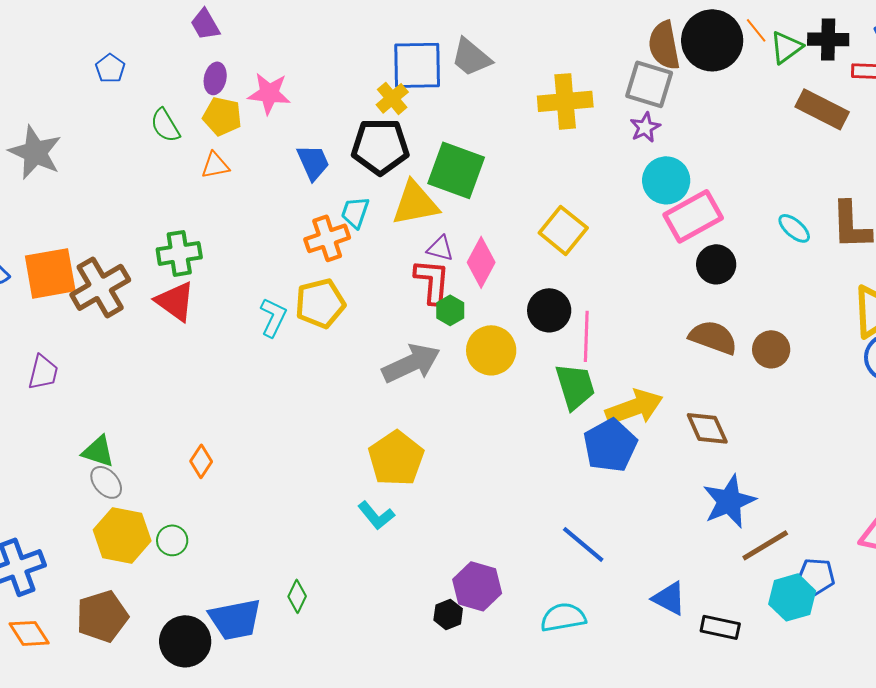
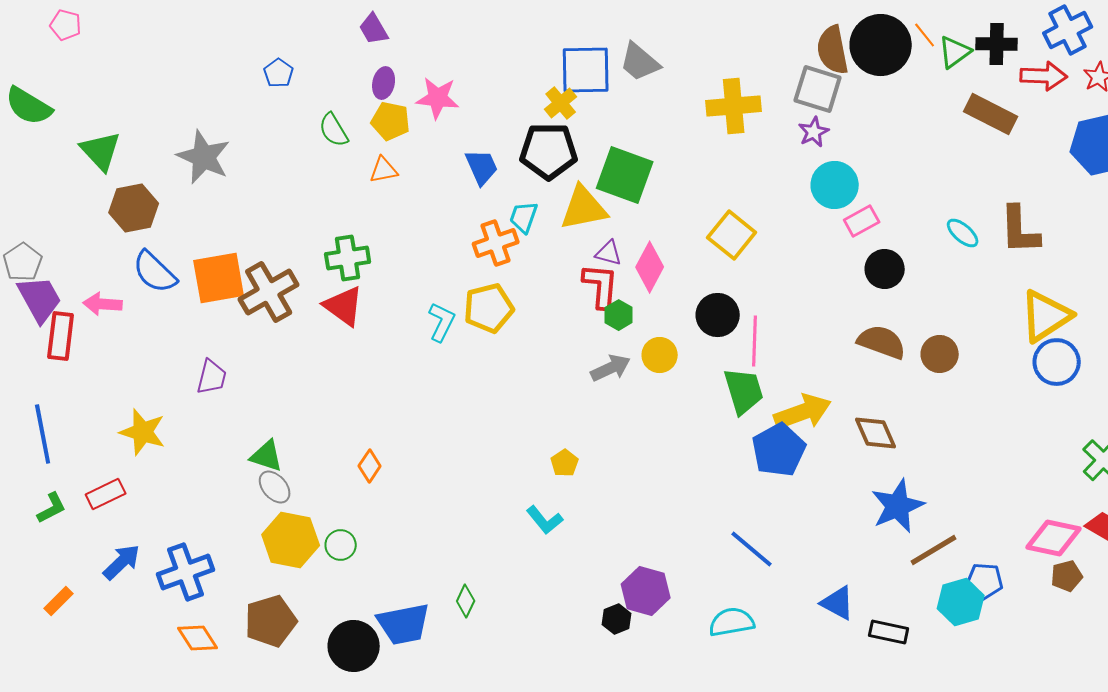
pink rectangle: (693, 216) -> (862, 221), size x0.6
yellow circle: (491, 350) -> (660, 355), size x0.7
gray arrow: (411, 363) -> (611, 368), moved, size x0.7
yellow pentagon: (396, 458) -> (565, 463), size x0.5

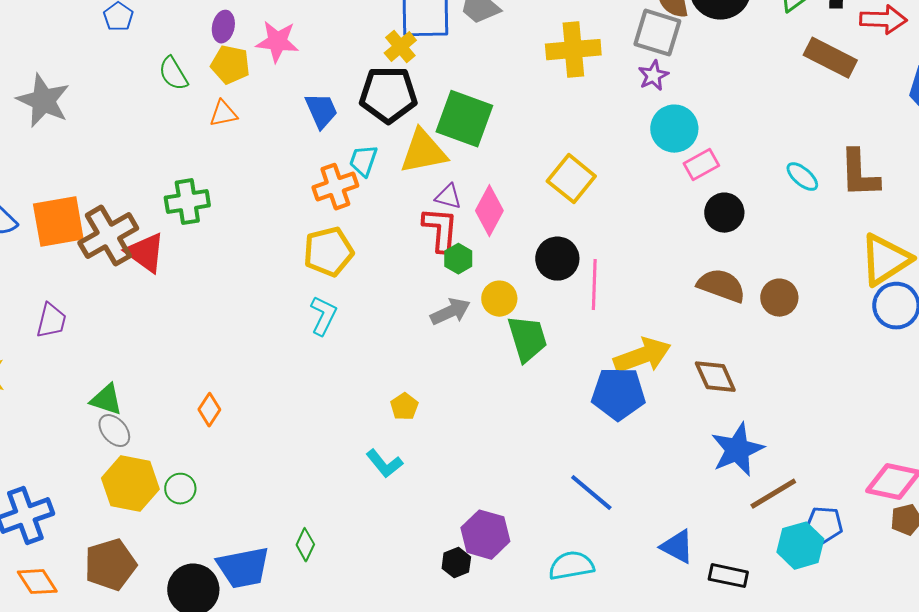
red triangle: (344, 306) -> (145, 253), moved
cyan L-shape: (442, 322) -> (323, 316), moved
green trapezoid: (744, 391) -> (527, 339), moved
blue pentagon: (779, 450) -> (618, 394), turned 30

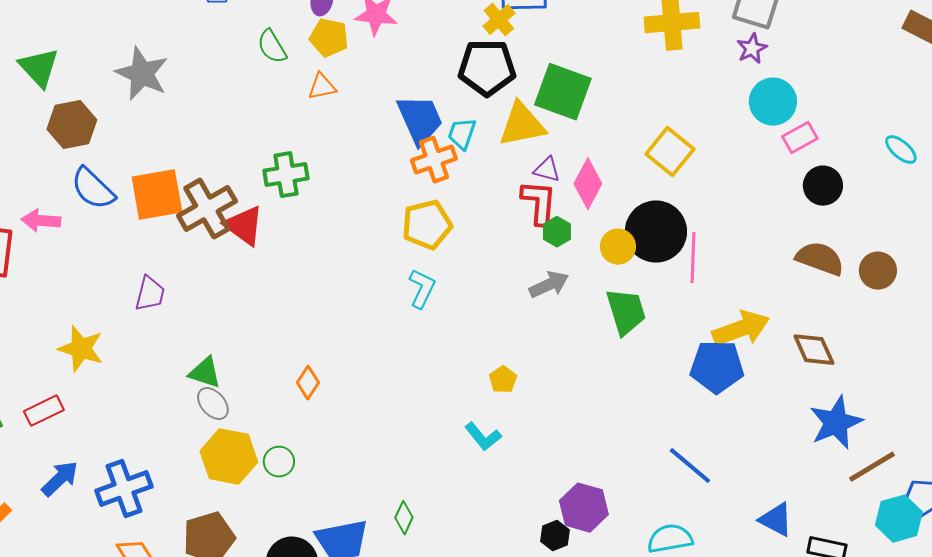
blue trapezoid: (321, 111) -> (420, 120), moved, size x1.4
black circle: (557, 259) -> (656, 232), size x1.4
yellow circle: (499, 299) -> (618, 247), moved

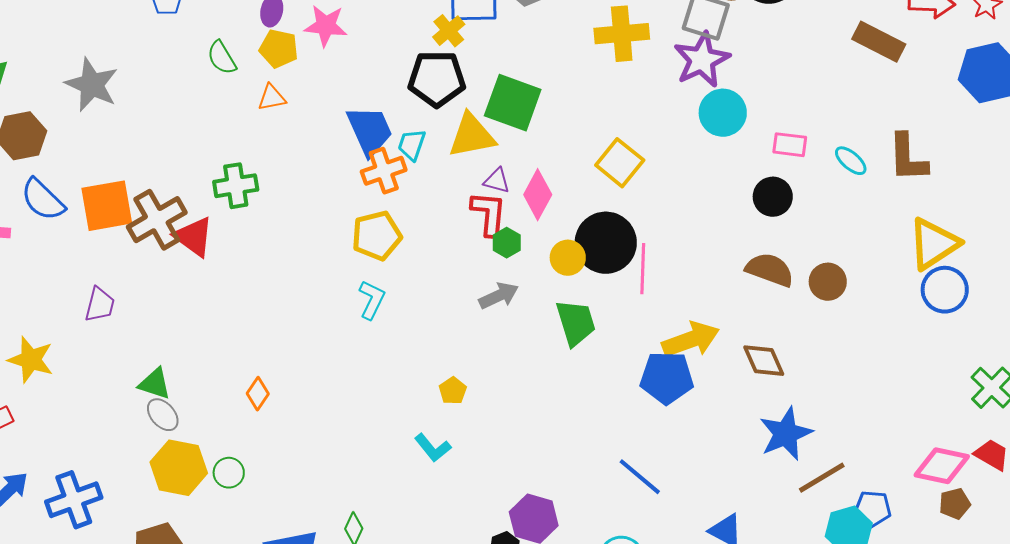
purple star: (752, 49) -> (702, 60), size x1.8
pink rectangle: (800, 138) -> (790, 145), moved, turned 36

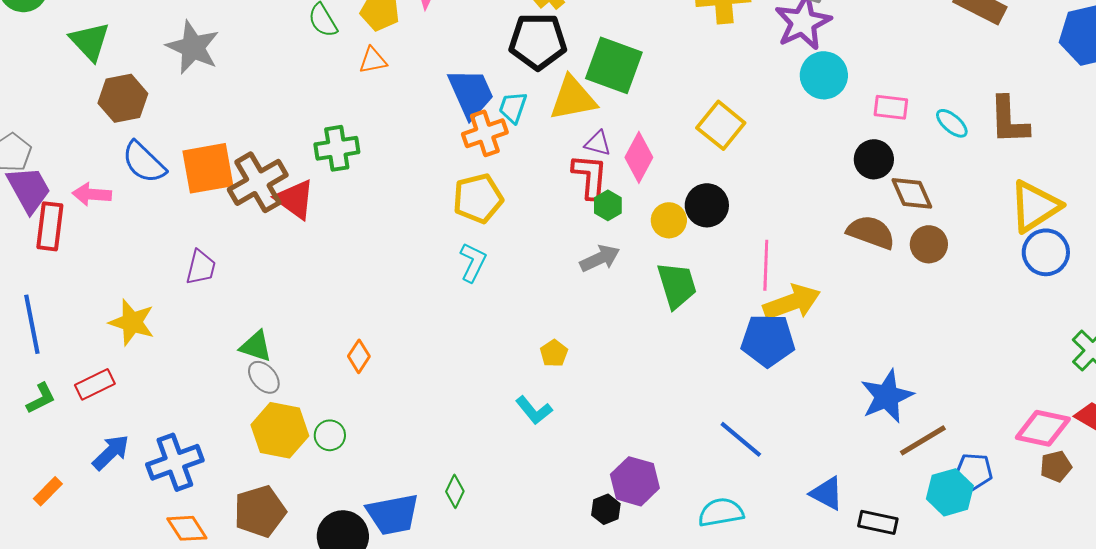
black circle: (606, 243) -> (707, 205), size x0.7
pink line: (643, 269) -> (766, 265), moved
brown diamond: (764, 361) -> (912, 193), moved

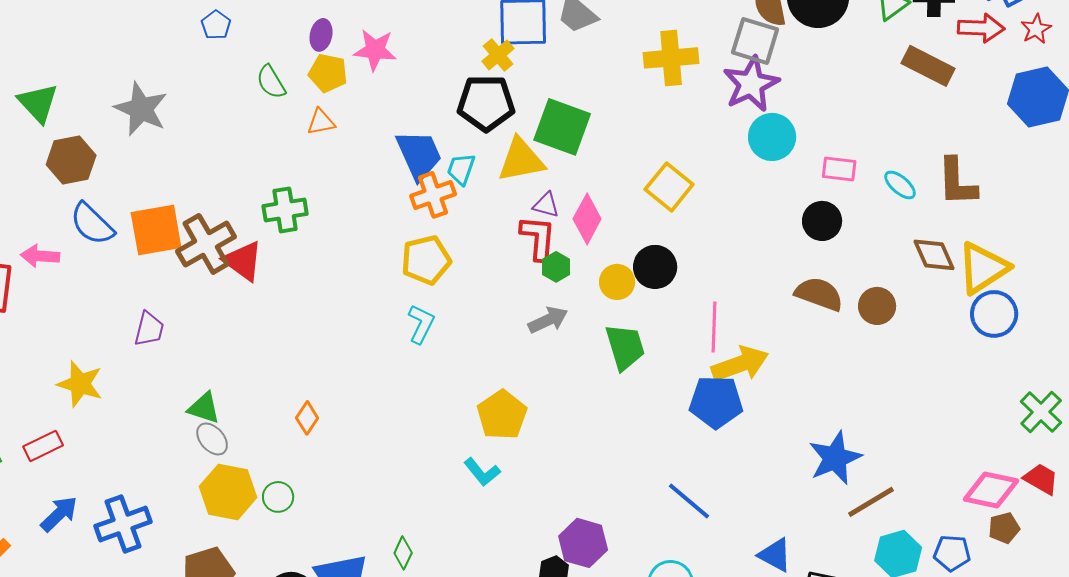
brown diamond: (912, 193) -> (934, 255), moved
yellow pentagon: (554, 353) -> (502, 415), size x1.8
blue pentagon: (974, 471) -> (952, 553), moved

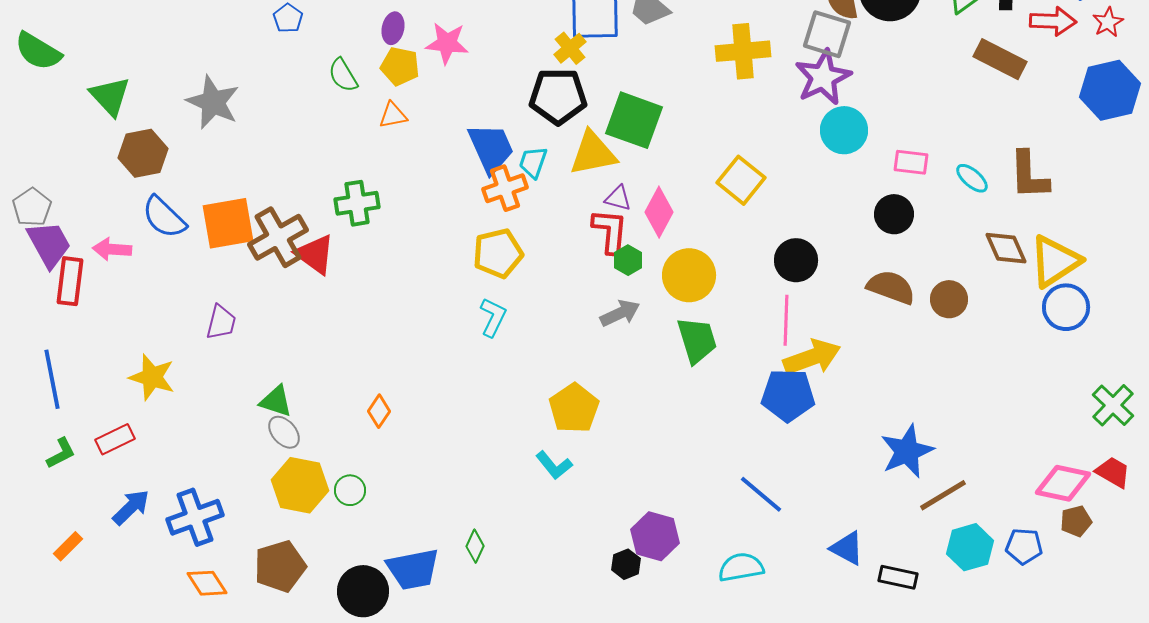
black circle: (655, 267) -> (796, 260), moved
yellow circle: (617, 282) -> (689, 275), size x1.5

